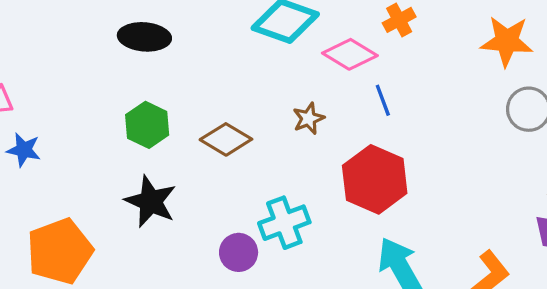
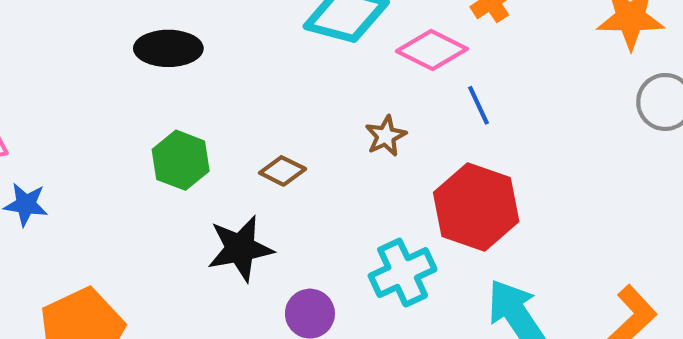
brown diamond: (226, 139) -> (283, 171), size x0.7
black star: (151, 201) -> (240, 248), moved, turned -30
cyan cross: (284, 223) -> (403, 273), moved

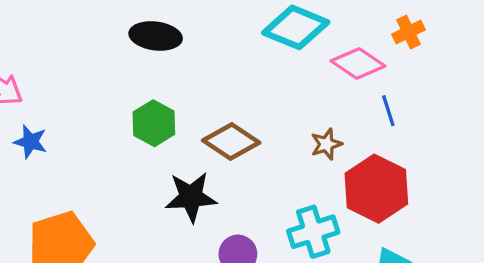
brown star: (386, 136) -> (326, 144), moved
brown diamond: (283, 171) -> (231, 142), size x1.6

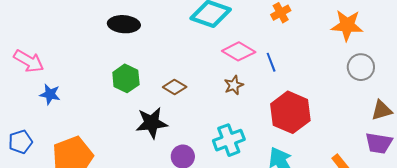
pink diamond: (358, 64) -> (239, 51), moved
brown diamond: (231, 142) -> (175, 87), size x0.7
red hexagon: (376, 189) -> (290, 112), moved

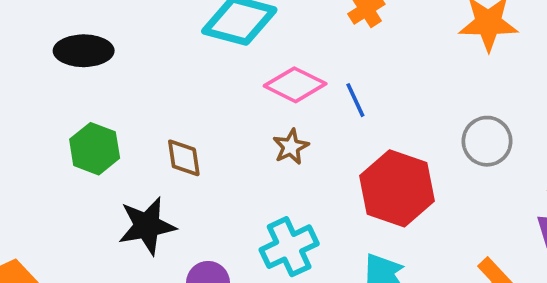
gray circle: (361, 67) -> (487, 141), moved
brown diamond: (175, 87) -> (184, 158), turned 55

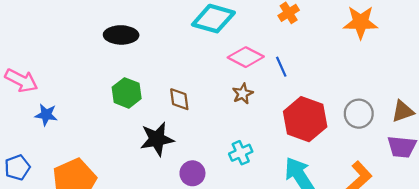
gray circle: (487, 141) -> (359, 114), moved
cyan cross: (289, 247) -> (241, 153), size x0.7

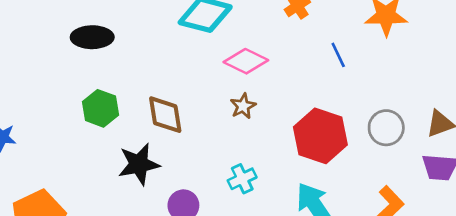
blue line: (281, 67) -> (338, 55), moved
brown diamond: (179, 99) -> (165, 115), size x1.4

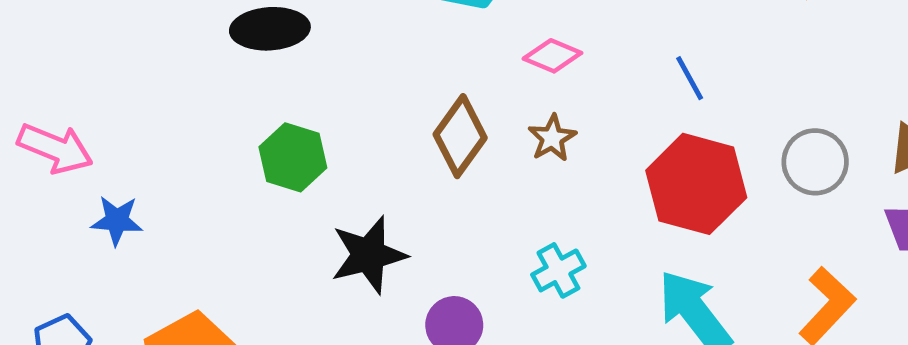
blue line: (338, 55) -> (690, 78), moved
pink diamond: (246, 61) -> (552, 56), size x0.7
brown diamond: (165, 115) -> (460, 136), moved, turned 48

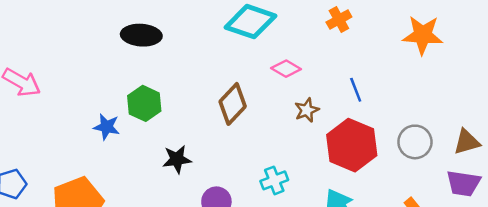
brown star: (552, 138) -> (307, 110), moved
blue star: (117, 220) -> (107, 127), moved
black star: (369, 255) -> (177, 159), size x0.7

